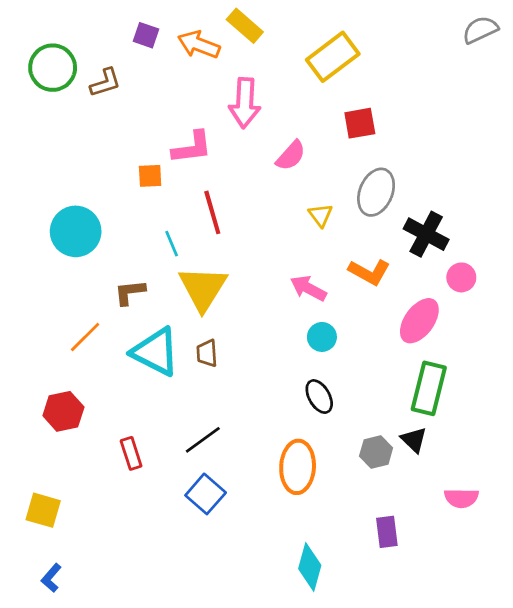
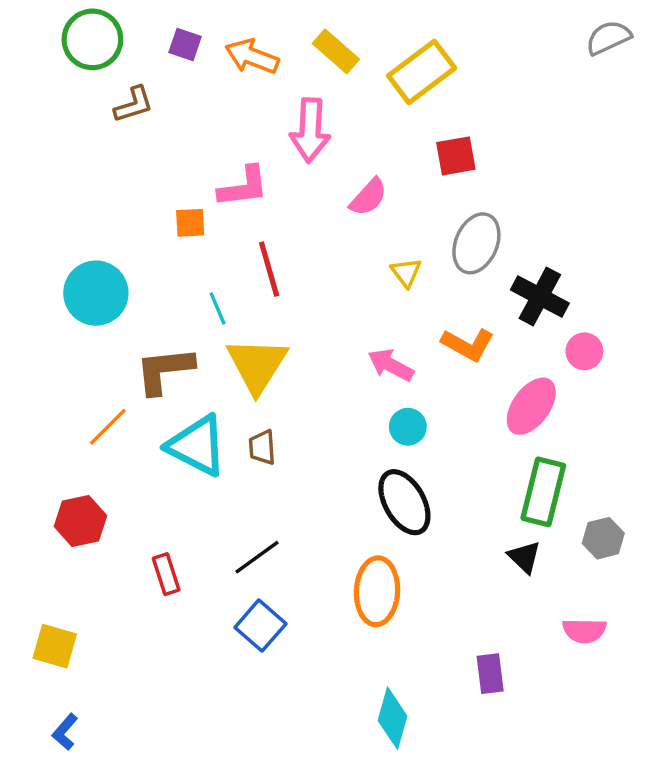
yellow rectangle: (245, 26) -> (336, 51), moved
green circle: (53, 68) -> (92, 39), moved
brown L-shape: (130, 292) -> (164, 370), size x1.5
black ellipse: (319, 397) -> (404, 502), size x1.5
gray hexagon: (376, 452) -> (603, 538), moved

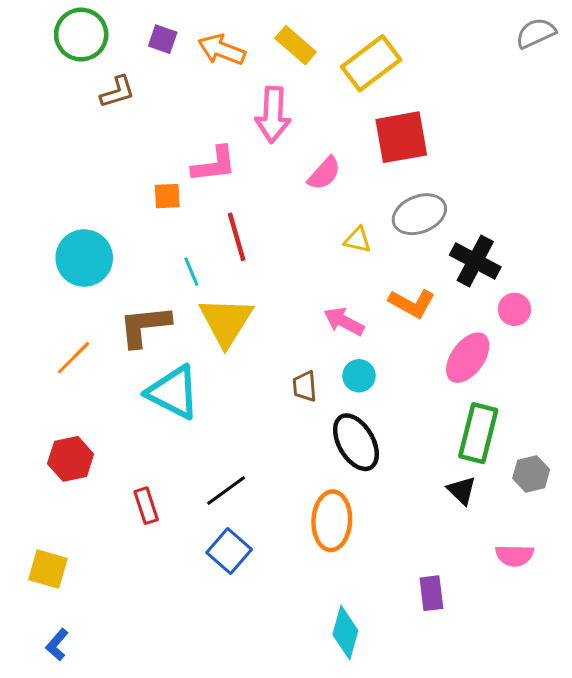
red square: (456, 156) -> (401, 137), size x1.5
gray ellipse: (476, 243) -> (419, 214), turned 45
yellow triangle: (406, 272) -> (357, 240), turned -40
orange line: (108, 427) -> (74, 358), moved
brown trapezoid: (262, 447) -> (305, 386), moved

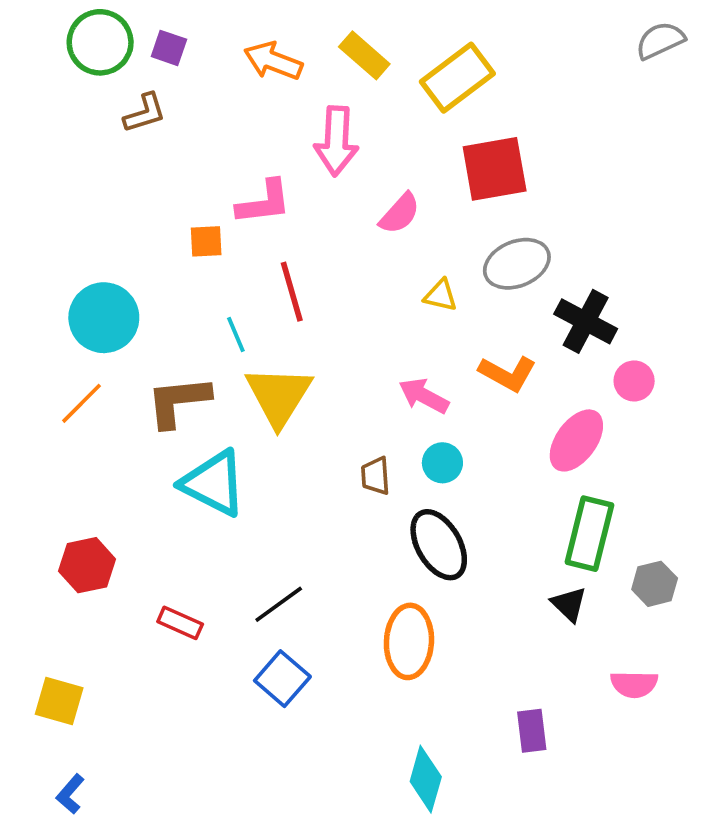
purple square: (163, 39) -> (169, 48), moved
orange line: (74, 358) -> (81, 403), moved
red rectangle: (146, 506) -> (180, 623), turned -48

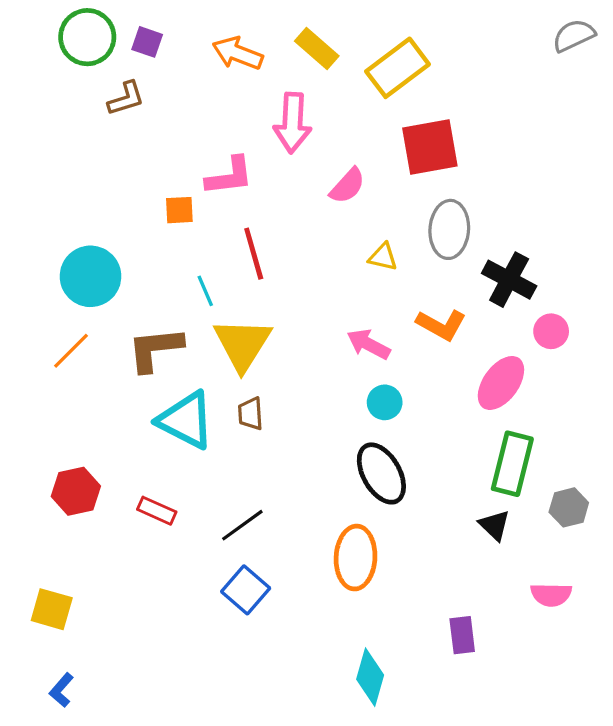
gray ellipse: (517, 264) -> (449, 229), turned -64
brown trapezoid: (375, 476) -> (250, 414), moved
red rectangle: (180, 623) -> (157, 511), moved

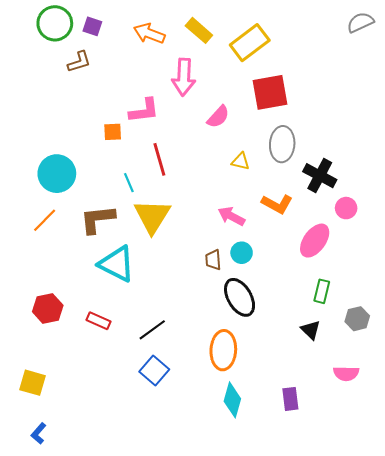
brown trapezoid: (250, 414) -> (213, 260), moved
green rectangle: (512, 464) -> (322, 291), size x0.6
cyan diamond: (370, 677) -> (232, 400), moved

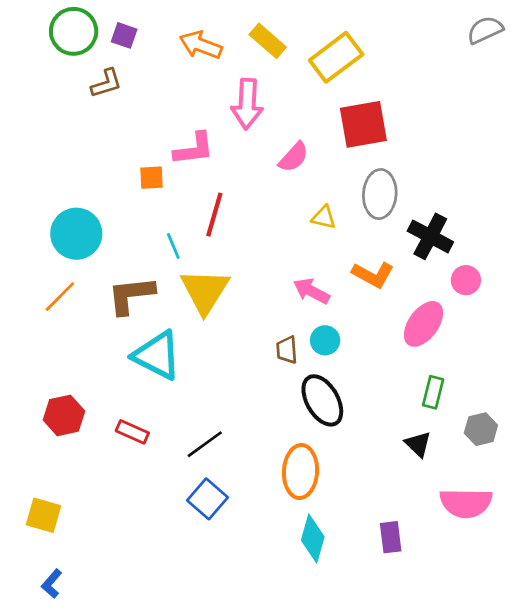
red line: (159, 159) -> (214, 215), turned 32
pink semicircle: (346, 374) -> (466, 503), size x1.5

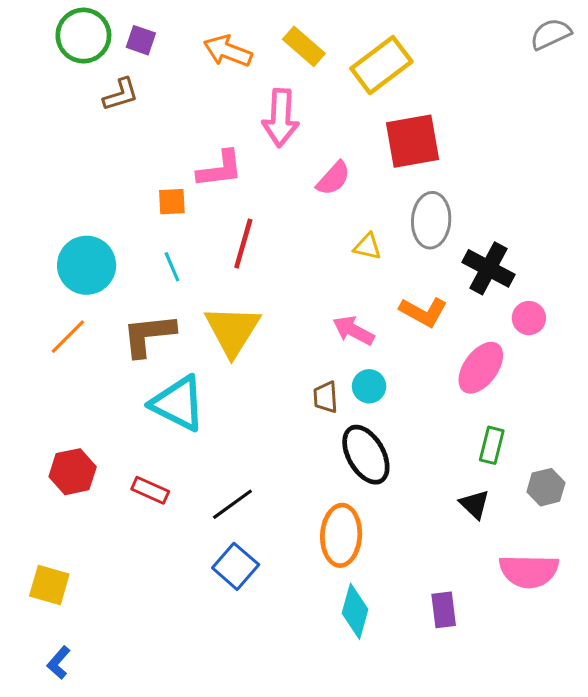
cyan line: (173, 246) -> (172, 267), moved

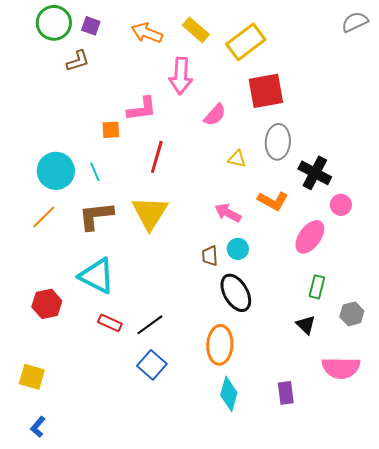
cyan line: (172, 267) -> (95, 172), moved
cyan triangle: (178, 403) -> (97, 276), moved
red rectangle: (150, 490) -> (110, 323), moved

